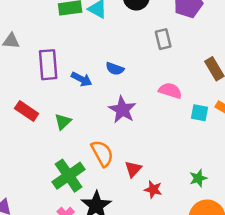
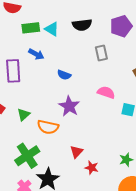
blue arrow: (82, 79) -> (36, 54), moved
orange semicircle: (102, 153) -> (48, 127), moved, turned 130

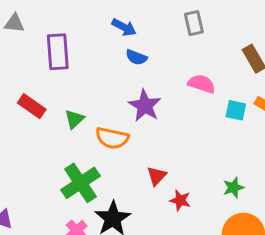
blue arrow: (36, 54) -> (124, 27), moved

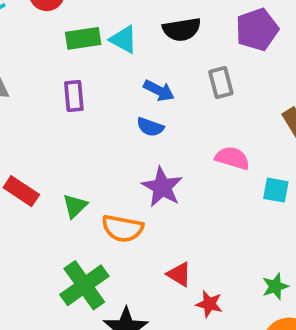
blue arrow: (124, 27) -> (159, 91), moved
purple rectangle: (58, 52) -> (74, 96), moved, size x0.7
red triangle: (157, 176) -> (179, 274), turned -40

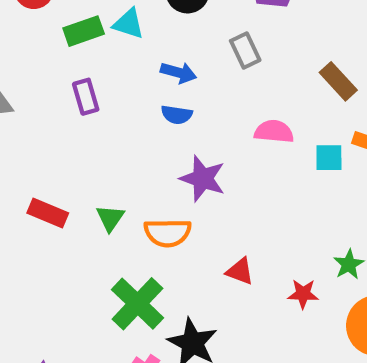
red star: (209, 304) -> (303, 294), moved

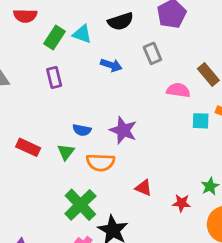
green rectangle: (84, 31) -> (55, 37), turned -40
blue semicircle: (177, 115) -> (82, 130), moved
pink semicircle: (274, 132) -> (178, 90), moved

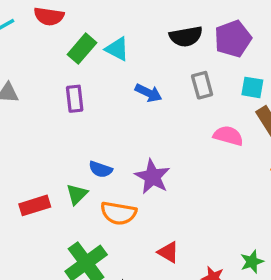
black semicircle: (121, 21) -> (186, 36), moved
cyan square: (201, 121) -> (252, 87), moved
red rectangle: (28, 147) -> (35, 205), moved, turned -50

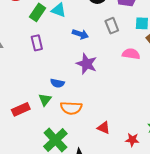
purple star: (152, 177) -> (87, 64), moved

